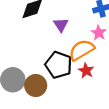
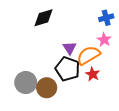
purple triangle: (61, 25) -> (70, 48), moved

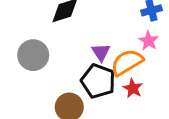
gray circle: (26, 83) -> (33, 55), moved

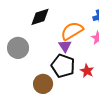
orange semicircle: (127, 62) -> (72, 31), moved

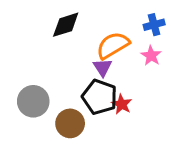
gray circle: (18, 48) -> (33, 101), moved
red star: (87, 71) -> (122, 104), moved

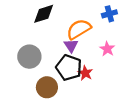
pink star: (151, 56) -> (107, 49), moved
gray circle: (33, 101) -> (29, 57), moved

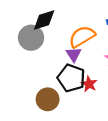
gray circle: (29, 57) -> (31, 38), moved

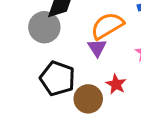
black pentagon: (71, 78) -> (57, 78), moved
brown circle: (48, 99) -> (88, 99), moved

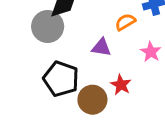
orange semicircle: (107, 26) -> (125, 22), moved, size x0.6
purple triangle: (97, 48) -> (101, 47), turned -48

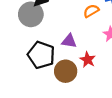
purple triangle: (101, 47) -> (69, 41), moved

